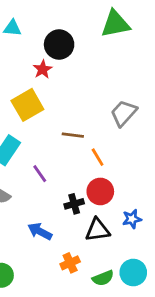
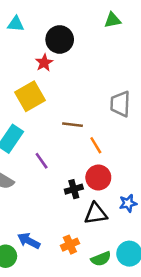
green triangle: (115, 24) -> (113, 20), size x0.6
gray trapezoid: (124, 113) -> (120, 104), turned -40
blue arrow: (40, 231) -> (29, 241), moved

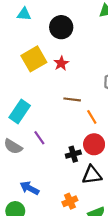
red star: (44, 63) -> (61, 63), moved
yellow square: (30, 96) -> (34, 59), moved
purple line: (42, 161) -> (39, 138), moved
blue arrow: (29, 241) -> (29, 188), moved

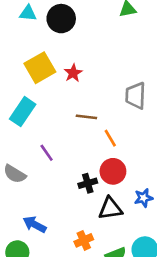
black circle: (61, 27) -> (61, 19), moved
cyan rectangle: (20, 111) -> (23, 112), moved
purple line: (39, 138) -> (47, 153), moved

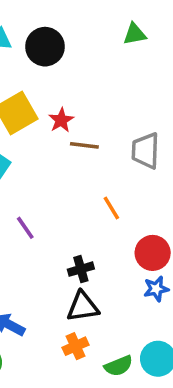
brown line: (86, 117) -> (84, 145), moved
red circle: (113, 171) -> (153, 253), moved
black triangle: (110, 209) -> (83, 307), moved

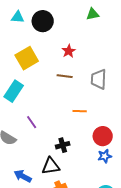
red star: (61, 120) -> (69, 51), moved
orange line: (111, 208) -> (80, 111), turned -56
black triangle: (83, 307) -> (51, 166), moved

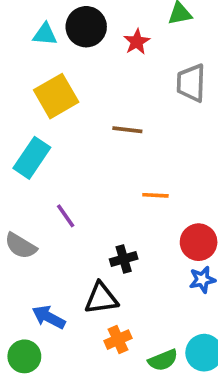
cyan triangle: (18, 17) -> (45, 34), moved
red star: (69, 51) -> (137, 42), moved
gray trapezoid: (99, 79) -> (191, 83), moved

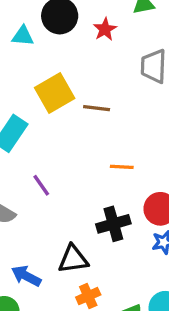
cyan triangle: (45, 34) -> (23, 36), moved
yellow square: (56, 96) -> (55, 93), moved
black cross: (124, 259) -> (113, 224), moved, size x1.4

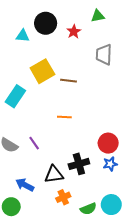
orange line: (122, 167) -> (64, 117), moved
purple line: (41, 185) -> (34, 143), moved
black cross: (113, 224) -> (79, 164), moved

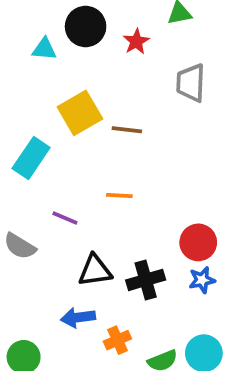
purple line: (34, 143) -> (65, 218), moved, turned -32
black triangle: (54, 174) -> (95, 271), moved
blue arrow: (25, 185) -> (78, 318), moved, turned -36

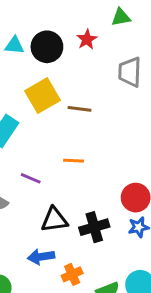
black circle: (86, 26) -> (47, 47), moved

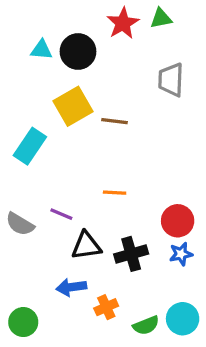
red star: (87, 39) -> (123, 23), moved, size x1.4
orange line: (74, 161) -> (115, 193), moved
purple line: (31, 178) -> (61, 214), moved

